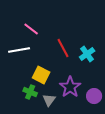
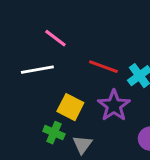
red line: (63, 48) -> (103, 67), turned -42
purple star: (70, 87) -> (114, 106), moved

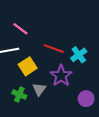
yellow square: (70, 107) -> (28, 66), moved, turned 30
gray triangle: (82, 145) -> (39, 89), moved

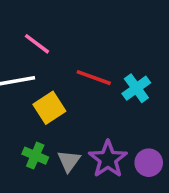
purple star: (61, 76) -> (108, 159), moved
gray triangle: (39, 89) -> (69, 161), moved

